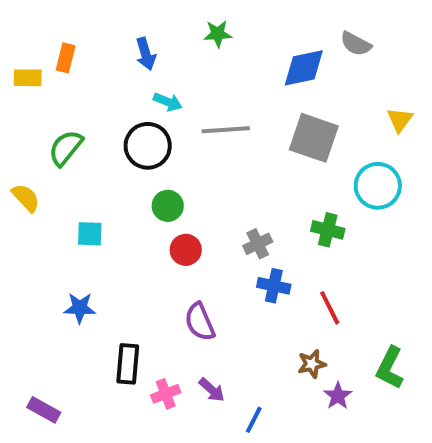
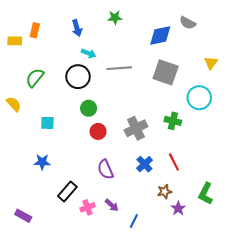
gray cross: (258, 244) -> (136, 128), size x1.5
blue cross: (274, 286) -> (144, 164), moved, turned 35
black rectangle: (128, 364) -> (67, 192), turned 36

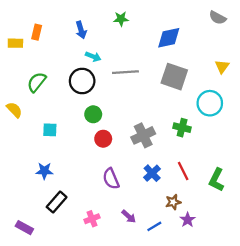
gray semicircle: (188, 23) -> (218, 18), moved
black rectangle: (67, 192) -> (57, 202), moved
green L-shape: (206, 194) -> (216, 180), moved
purple arrow: (112, 205) -> (129, 216), moved
blue line: (134, 221) -> (154, 226), moved, turned 32

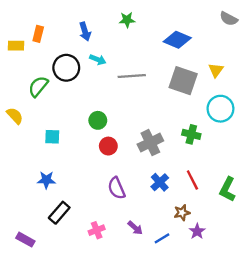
blue diamond: (169, 38) -> (177, 40), turned 35
yellow triangle: (222, 67) -> (216, 70), moved
black circle: (82, 81) -> (66, 68), moved

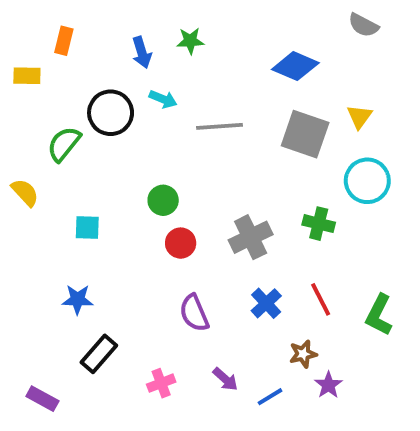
gray semicircle: (229, 19) -> (363, 25), moved
green star: (127, 20) -> (190, 41), moved
orange rectangle: (38, 34) -> (64, 41), moved

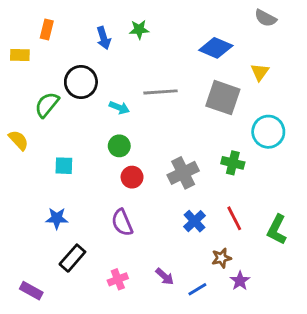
cyan arrow: (163, 99) -> (119, 108), moved
yellow triangle: (359, 117) -> (260, 72), moved
purple semicircle: (194, 313) -> (122, 223), moved

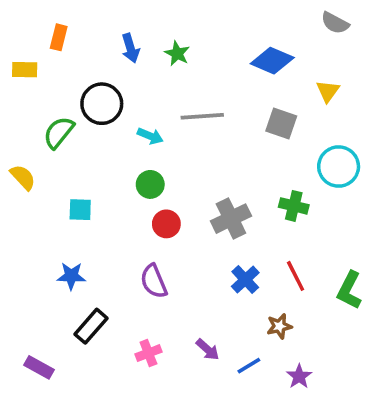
green star: (139, 29) -> (177, 53), moved, turned 30
gray square: (223, 98) -> (281, 123), size x0.7
purple star: (240, 281) -> (299, 376), moved

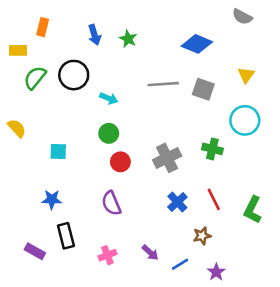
yellow triangle: (328, 91) -> (246, 75), moved
gray line: (202, 116) -> (163, 84), moved
green semicircle: (59, 132) -> (35, 78), moved
black rectangle: (91, 326) -> (66, 236), turned -55
purple rectangle: (39, 367) -> (35, 251), moved

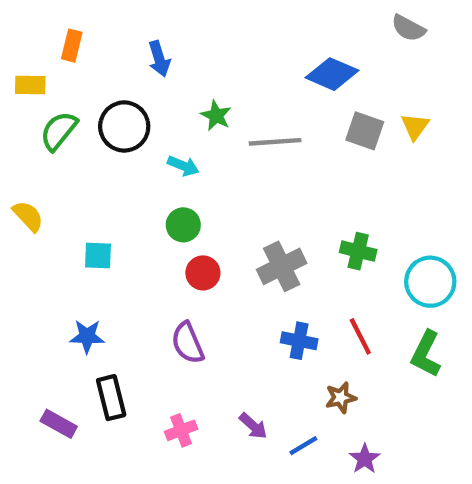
green star: (128, 39) -> (216, 116), moved
gray square: (203, 89) -> (365, 131), moved
cyan circle: (245, 120) -> (430, 282), moved
blue cross: (177, 202) -> (299, 341), turned -36

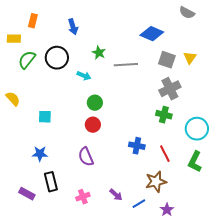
green circle: (183, 225) -> (95, 103), moved
gray cross: (282, 266) -> (170, 89), moved
blue cross: (299, 341) -> (137, 146), moved
brown star: (341, 398) -> (156, 182), size x1.5

